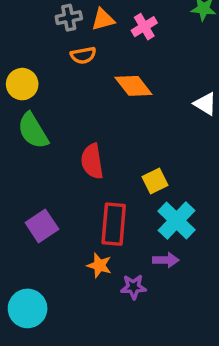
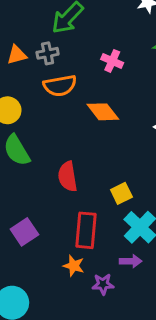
orange triangle: (103, 19) -> (17, 55), moved
pink cross: (144, 27) -> (112, 61), turned -35
orange semicircle: (83, 55) -> (60, 86), size x1.5

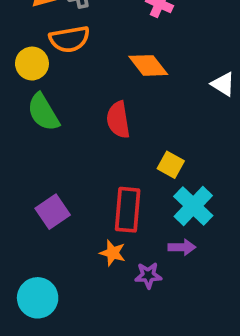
orange semicircle: (60, 86) -> (69, 39), moved
red semicircle: (68, 176) -> (118, 120), moved
yellow square: (121, 193) -> (171, 165), turned -35

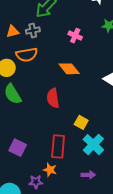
purple square: (53, 212) -> (18, 148), turned -30
purple arrow: (182, 247) -> (88, 175), moved
purple star: (148, 275) -> (36, 182), moved

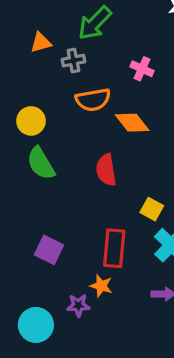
orange triangle: (13, 32) -> (41, 43), moved
orange semicircle: (27, 55) -> (93, 100), moved

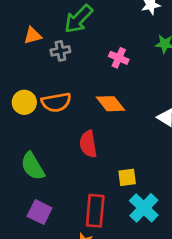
orange semicircle: (93, 100) -> (56, 102), moved
green semicircle: (41, 163) -> (33, 166), moved
yellow square: (152, 209) -> (127, 177), turned -36

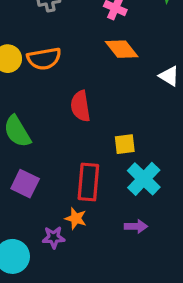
orange diamond: (110, 104) -> (122, 49), moved

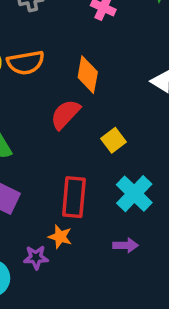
orange diamond: (122, 49) -> (88, 75), moved, turned 48
red semicircle: (80, 106) -> (65, 114), turned 52
yellow square: (125, 144) -> (114, 140), moved, turned -30

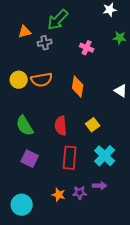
red semicircle: (65, 114) -> (61, 126), moved, turned -48
orange star: (60, 237) -> (59, 195), moved
purple star: (36, 257) -> (80, 193), moved

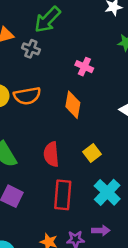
gray cross: (45, 43) -> (31, 49), turned 32
pink cross: (87, 48) -> (84, 67), moved

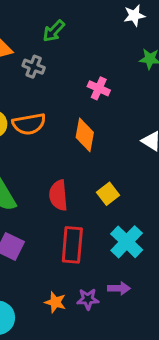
green arrow: (47, 20) -> (54, 31), size x0.7

